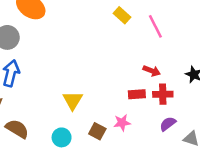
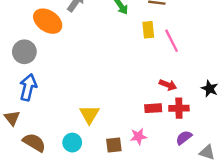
yellow rectangle: (122, 15) -> (148, 30), moved, turned 42
brown square: (97, 131) -> (114, 145), turned -35
cyan circle: (62, 137) -> (72, 143), moved

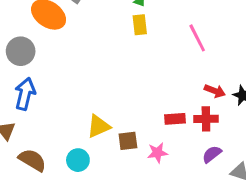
yellow rectangle: (148, 30) -> (140, 25), moved
red arrow: (168, 85) -> (215, 91), moved
yellow triangle: (89, 114) -> (99, 126), turned 35
brown square: (114, 145) -> (128, 141), moved

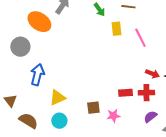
yellow rectangle: (140, 25) -> (116, 29), moved
blue arrow: (25, 94) -> (37, 75), moved
yellow triangle: (99, 126) -> (57, 98), moved

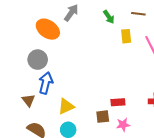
gray circle: (20, 47) -> (38, 60), moved
red rectangle: (125, 93) -> (118, 102), moved
brown triangle: (10, 101) -> (28, 100), moved

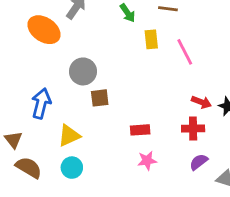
gray circle: (38, 60) -> (83, 71), moved
brown triangle: (28, 100) -> (13, 140), moved
brown square: (103, 117) -> (100, 98), moved

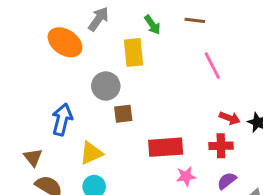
yellow rectangle: (151, 39) -> (133, 52), moved, size x1.4
red rectangle: (140, 130) -> (166, 147), size x1.6
pink star: (147, 161) -> (186, 176), moved

